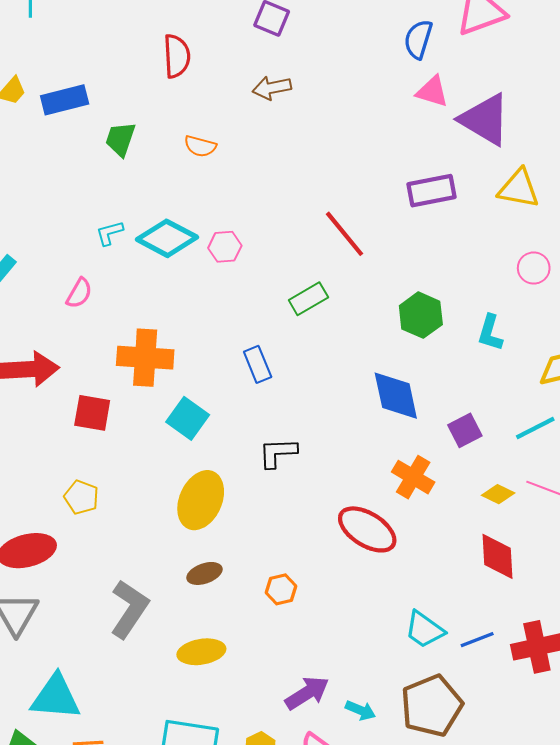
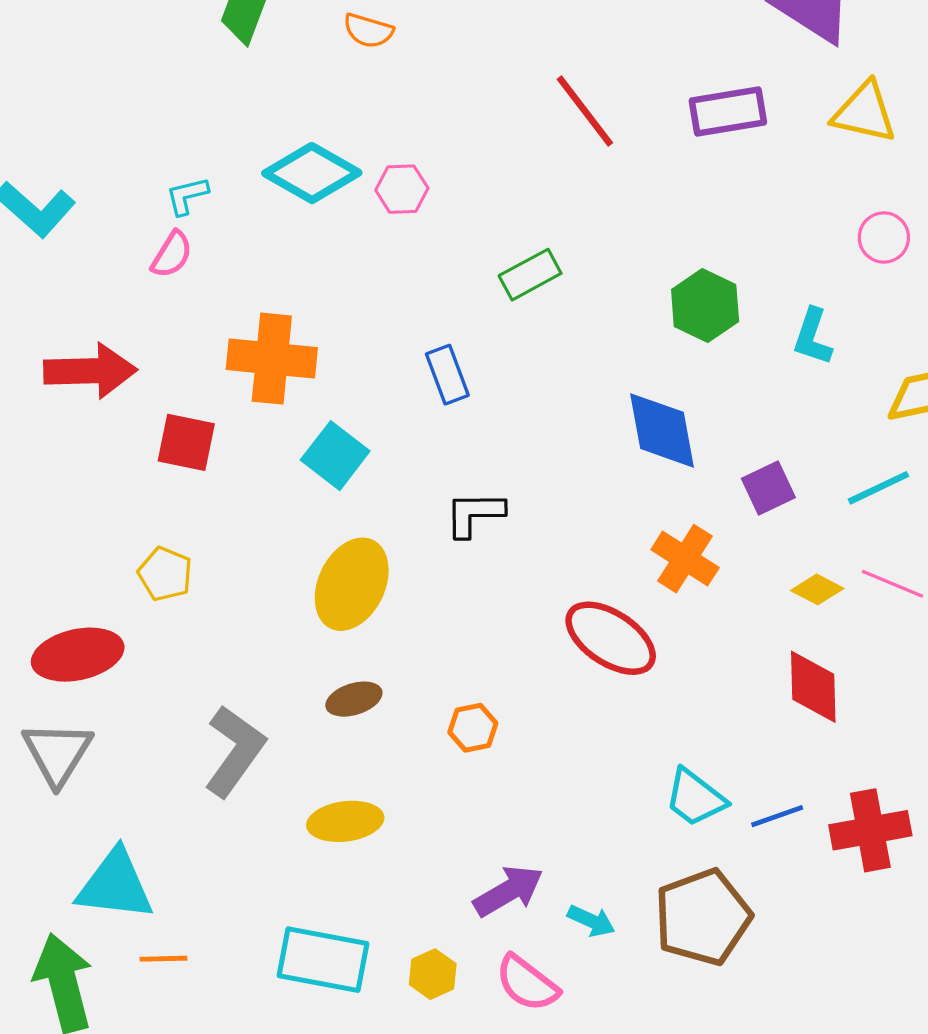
cyan L-shape: (110, 233) -> (187, 196), moved
red line: (345, 234) -> (585, 111), moved

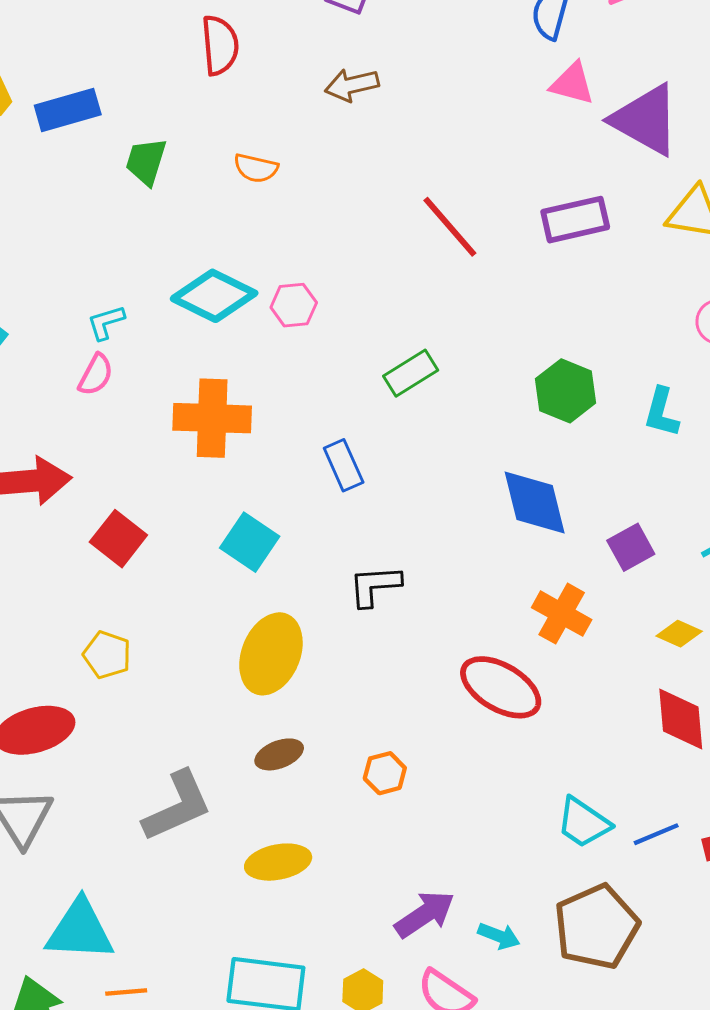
orange cross: (272, 359) -> (212, 418), moved
red square: (186, 442) -> (118, 539), turned 30
gray L-shape: (235, 751) -> (177, 806), turned 34

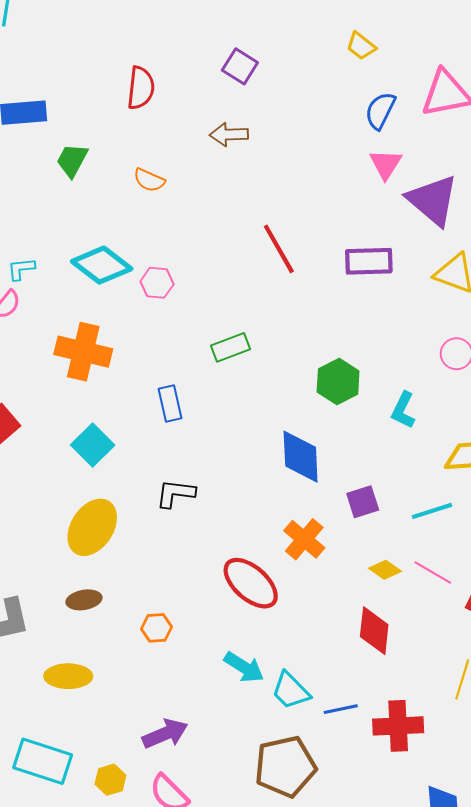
pink triangle: (572, 83) -> (386, 164), turned 36
cyan arrow: (499, 936) -> (244, 667), moved, size x1.4

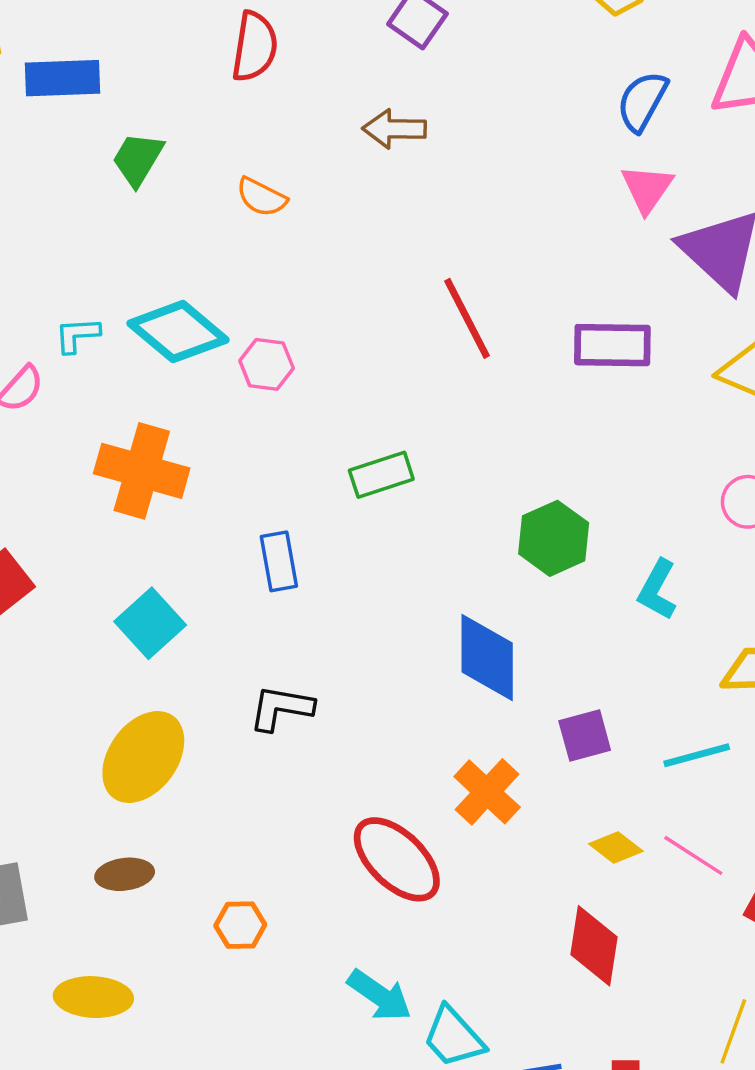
cyan L-shape: (21, 269) -> (77, 335), moved

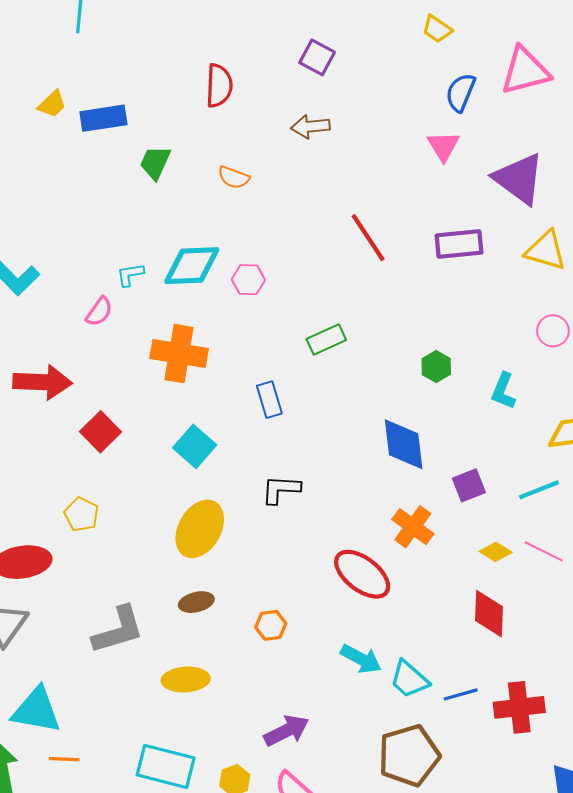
pink triangle: (647, 189) -> (443, 146), moved
cyan diamond: (178, 332) -> (192, 266), turned -36
green hexagon: (554, 538) -> (436, 367), size x0.7

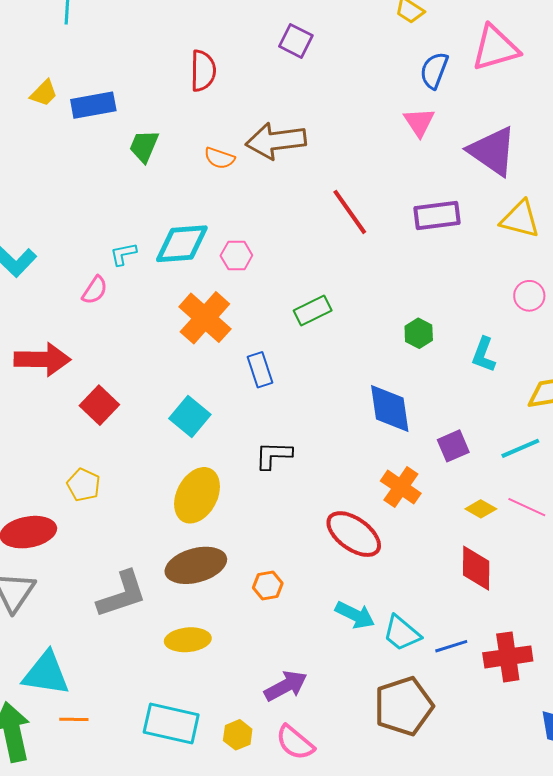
brown arrow: (310, 126) -> (276, 141), moved, size x1.6
orange cross: (179, 354) -> (205, 318), moved, turned 34
brown ellipse: (196, 602) -> (196, 565), size x1.8

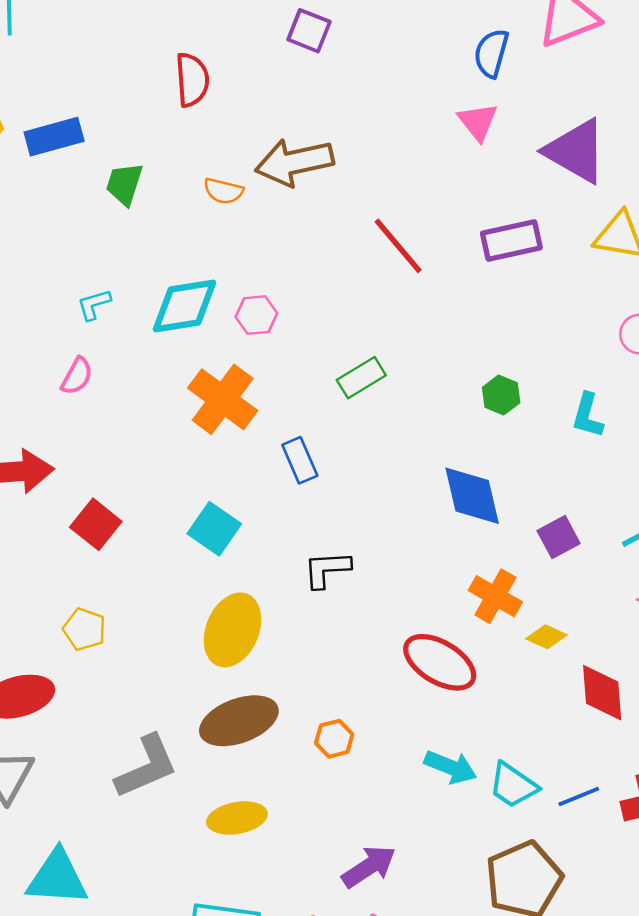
cyan L-shape: (123, 254) -> (94, 304), moved
yellow diamond: (481, 509) -> (546, 637), moved

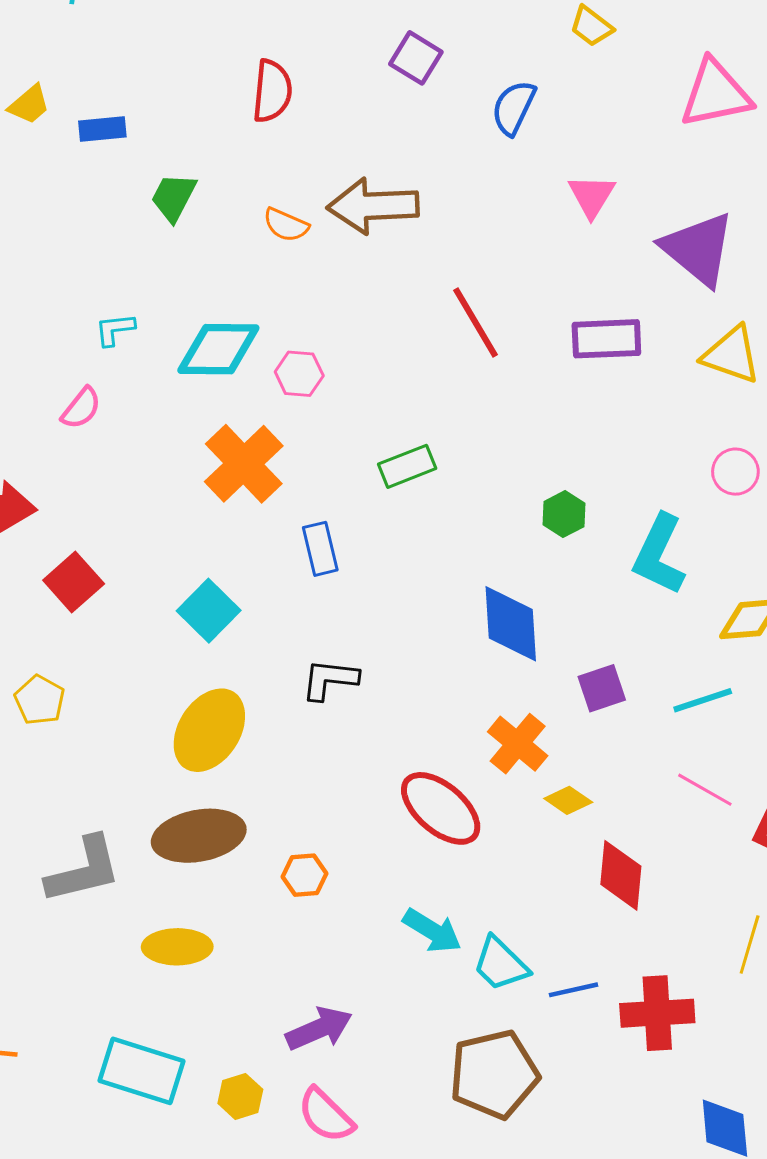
blue semicircle: (491, 53) -> (514, 108), moved
blue rectangle: (54, 137) -> (102, 129), size x0.7
cyan L-shape: (588, 415) -> (659, 555), size x1.5

